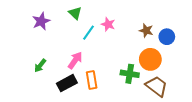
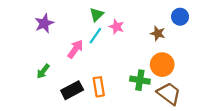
green triangle: (75, 13) -> (97, 14), moved, turned 32
blue circle: (167, 37) -> (180, 17), moved
pink arrow: (75, 60) -> (75, 49), moved

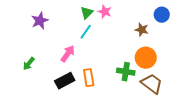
pink star: (117, 27) -> (105, 12), moved
pink arrow: (75, 49) -> (68, 54), moved
green arrow: (43, 71) -> (29, 64), moved

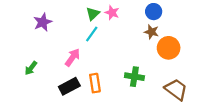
blue circle: (162, 15) -> (154, 12), moved
orange circle: (146, 58) -> (169, 48), moved
brown trapezoid: (152, 84) -> (176, 89), moved

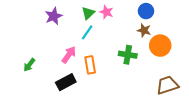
purple star: (43, 22) -> (54, 16), moved
green cross: (134, 77) -> (128, 55), moved
orange rectangle: (95, 83) -> (90, 65), moved
brown trapezoid: (176, 89) -> (167, 85), turned -55

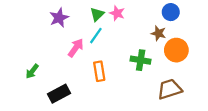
blue circle: (146, 11) -> (171, 12), moved
pink arrow: (69, 55) -> (76, 48), moved
black rectangle: (66, 82) -> (59, 94), moved
brown trapezoid: (167, 85) -> (170, 89), moved

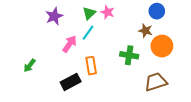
black rectangle: (59, 94) -> (71, 82), moved

